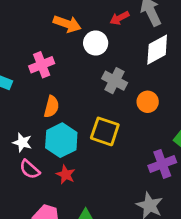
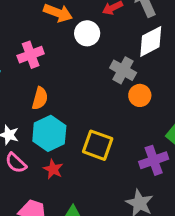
gray cross: (115, 81) -> (123, 70), moved
yellow square: (105, 131) -> (98, 145), moved

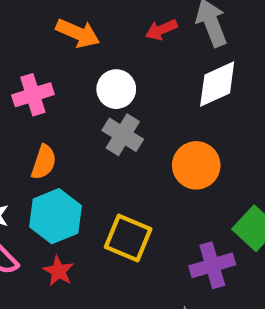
white circle: (87, 33) -> (116, 89), moved
gray cross: (123, 70) -> (123, 135), moved
orange circle: (140, 95) -> (196, 165), size x1.4

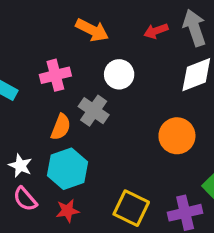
gray cross: (123, 135) -> (94, 111), moved
yellow square: (128, 238) -> (131, 208), moved
red star: (58, 271) -> (67, 211), turned 30

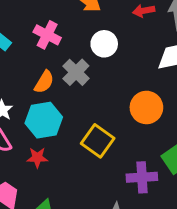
pink cross: (55, 75) -> (47, 35), turned 32
yellow square: (131, 208) -> (98, 141), moved

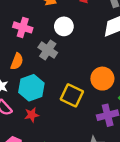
orange semicircle: (44, 82) -> (17, 61), moved
orange circle: (146, 107) -> (102, 79), moved

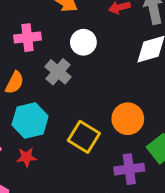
pink cross: (23, 27) -> (27, 38), turned -30

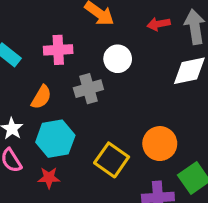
gray cross: (58, 72) -> (88, 89), turned 30

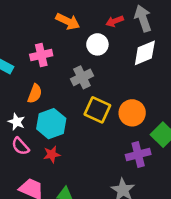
white circle: (118, 59) -> (97, 44), moved
gray cross: (88, 89) -> (82, 77), moved
yellow square: (112, 160) -> (97, 110), moved

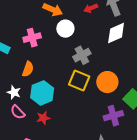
white circle: (97, 44) -> (65, 29), moved
gray cross: (82, 77) -> (82, 55), moved

